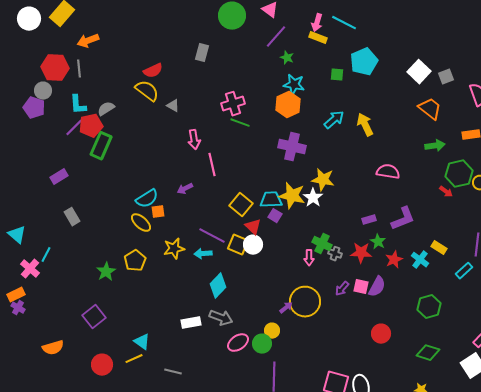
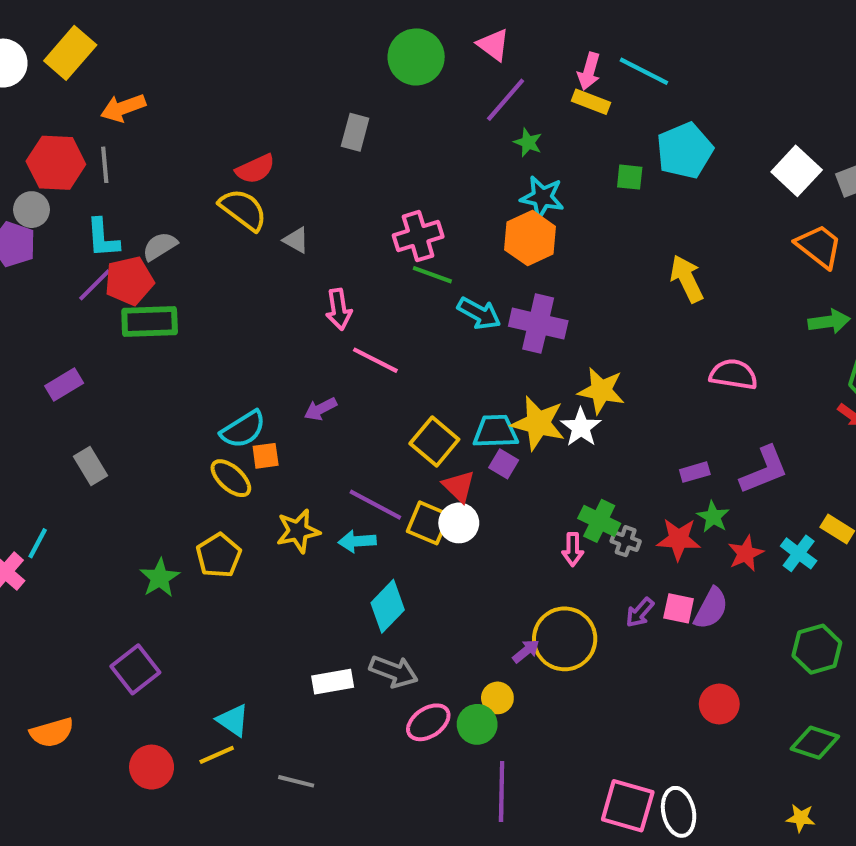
cyan arrow: (334, 120) -> (479, 313), moved, turned 70
green rectangle: (101, 146) -> (150, 321), turned 64
pink line: (212, 165) -> (375, 360), turned -50

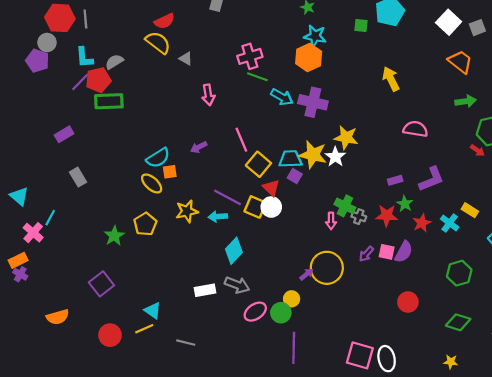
pink line: (375, 360) -> (241, 140), moved, turned 40

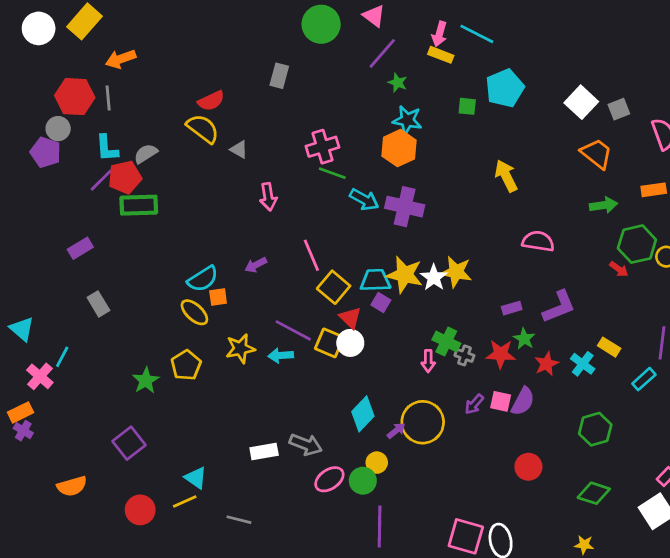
yellow star: (346, 138) -> (456, 272), moved
cyan diamond: (234, 251) -> (363, 414), moved

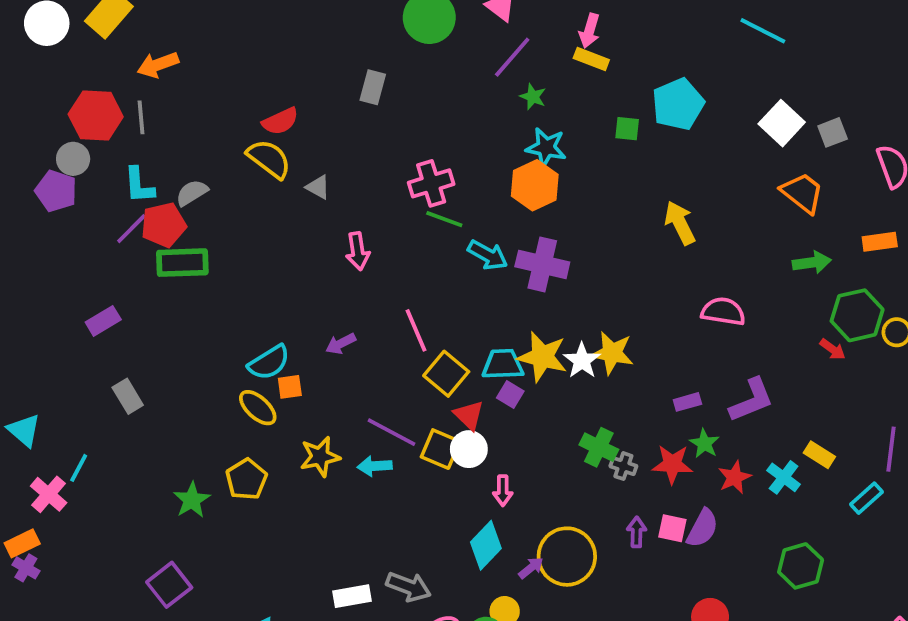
cyan line: (477, 34) -> (763, 31), moved
pink arrow: (428, 361) -> (503, 491), moved
purple arrow: (474, 404) -> (637, 532), turned 140

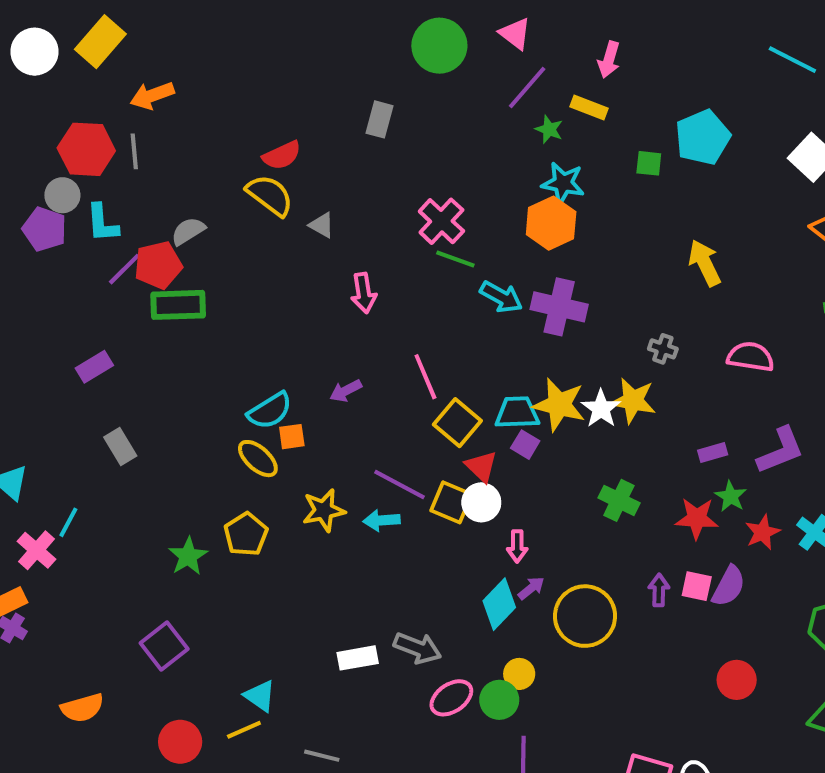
yellow rectangle: (591, 59) -> (589, 107), moved
pink cross: (431, 183) -> (441, 221), turned -30
cyan L-shape: (139, 185) -> (102, 223), moved
gray cross: (623, 466) -> (663, 349), moved
purple arrow: (531, 568) -> (531, 588), moved

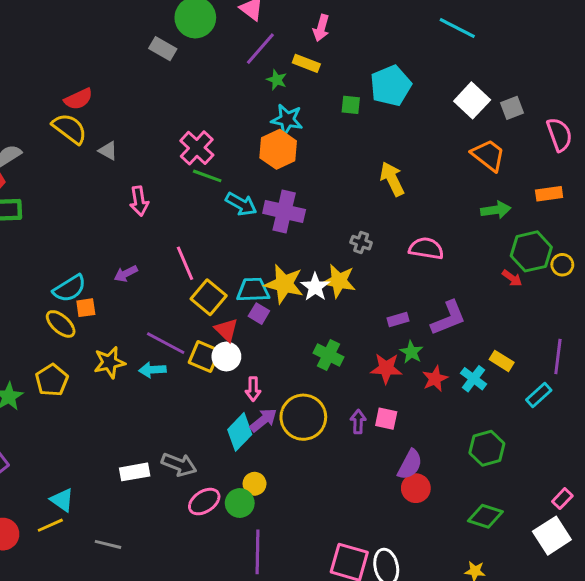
gray rectangle: (380, 119) -> (163, 49), moved, turned -75
purple semicircle: (729, 586) -> (410, 465), moved
purple arrow: (531, 588) -> (263, 420), size x1.4
yellow circle: (585, 616) -> (303, 417), moved

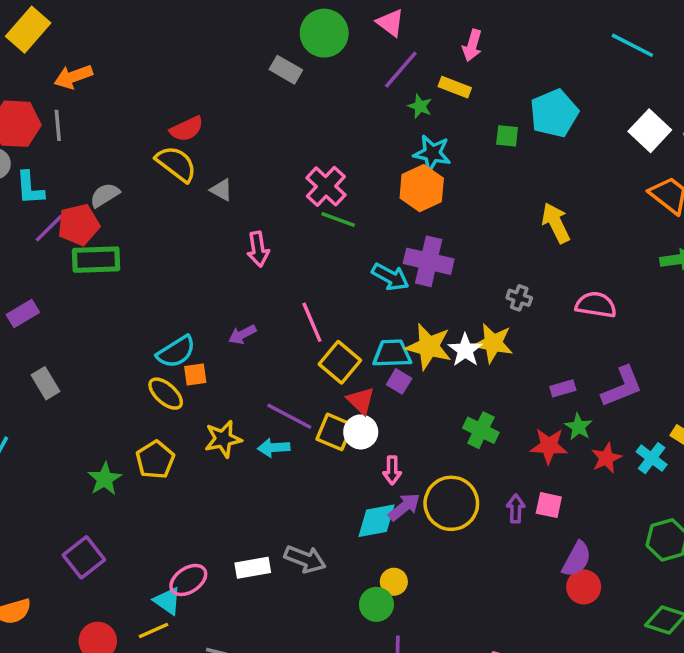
cyan arrow: (241, 204) -> (390, 277), moved
cyan diamond: (240, 432) -> (376, 521), turned 36
pink ellipse: (204, 502) -> (188, 580), moved

